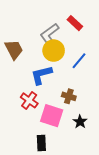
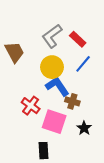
red rectangle: (75, 23) -> (78, 39), moved
yellow circle: (54, 51) -> (52, 67), moved
blue L-shape: (41, 75) -> (57, 86), moved, turned 70

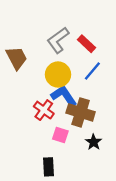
brown cross: (72, 101) -> (81, 112), size x1.6
red cross: (31, 106) -> (44, 110), moved
pink square: (54, 122) -> (60, 135), size x0.6

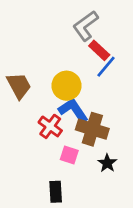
gray L-shape: (58, 40) -> (86, 26), moved
brown trapezoid: (17, 58) -> (19, 86), moved
blue line: (92, 71) -> (106, 67), moved

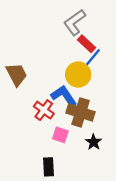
yellow circle: (66, 86) -> (78, 74), moved

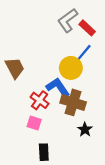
red rectangle: (86, 44) -> (87, 28), moved
pink square: (60, 135) -> (34, 123), moved

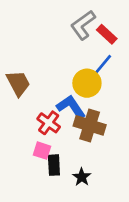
black star: (85, 129) -> (82, 177), moved
black rectangle: (44, 152) -> (54, 165), moved

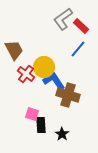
brown trapezoid: (18, 83) -> (14, 50), moved
yellow circle: (87, 83) -> (44, 67), moved
red cross: (49, 123) -> (26, 74), moved

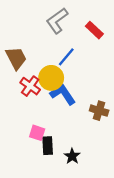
gray L-shape: (63, 19) -> (57, 21), moved
blue line: (78, 49) -> (66, 57), moved
brown cross: (68, 95) -> (99, 111), moved, size x0.7

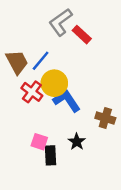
red rectangle: (94, 30) -> (82, 35), moved
blue line: (66, 57) -> (41, 61), moved
black star: (72, 156) -> (77, 142), moved

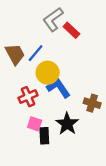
red cross: (32, 92) -> (28, 97), moved, turned 30
black star: (77, 142) -> (67, 124), size x1.5

